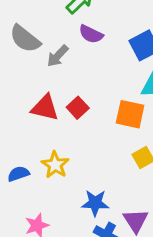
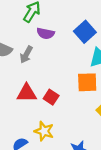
red square: (78, 108) -> (51, 97), moved

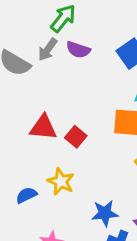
gray arrow: (26, 55) -> (48, 49), moved

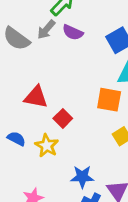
red square: (76, 137) -> (63, 118), moved
blue semicircle: (26, 195) -> (16, 139), moved, turned 48

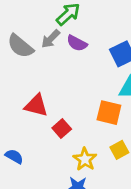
blue semicircle: (16, 139) -> (14, 156), moved
yellow star: (47, 146) -> (85, 159), moved

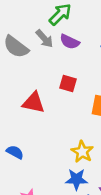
gray arrow: (51, 39) -> (44, 39), turned -84
red square: (62, 128) -> (68, 83), moved, turned -30

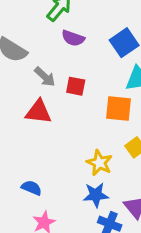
gray arrow: (44, 39) -> (45, 77), moved
blue semicircle: (15, 152) -> (32, 188), moved

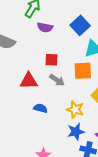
gray arrow: (45, 77) -> (57, 80), moved
blue semicircle: (32, 188) -> (40, 108), moved

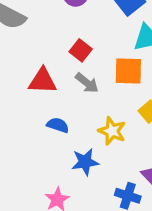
red square: (51, 60) -> (81, 50), turned 32
blue star: (76, 132) -> (85, 162), moved

